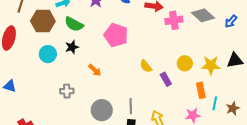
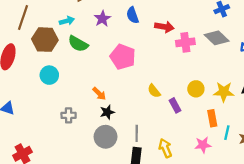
black star: (72, 47) -> (107, 112), moved

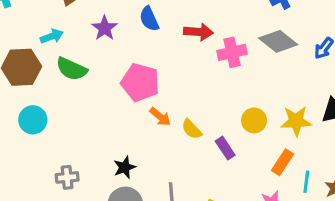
orange arrow: (99, 94) -> (160, 117), moved
orange rectangle: (212, 118) -> (283, 162), turned 49

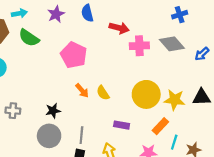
orange arrow: (160, 117) -> (82, 91), moved
yellow circle: (254, 120) -> (146, 94), size x1.6
purple rectangle: (225, 148) -> (122, 125), moved, turned -56

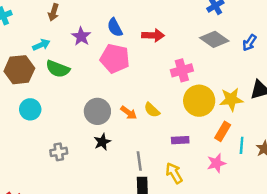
pink cross: (139, 46) -> (182, 70), moved
pink pentagon: (74, 55) -> (115, 58), moved
gray circle: (49, 136) -> (97, 111), moved

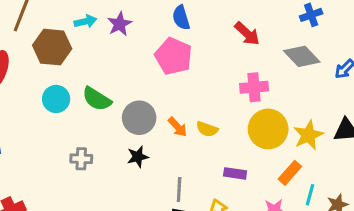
red arrow: (153, 35) -> (247, 34), moved, turned 30
purple star: (81, 36) -> (120, 24), moved
green semicircle: (58, 69) -> (97, 99), moved
yellow star: (231, 99) -> (308, 135), turned -30
yellow semicircle: (152, 110) -> (207, 129), turned -35

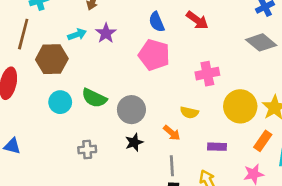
red arrow: (247, 34) -> (197, 20), moved
pink cross: (254, 87) -> (207, 74), moved
orange arrow: (178, 127) -> (172, 133), moved

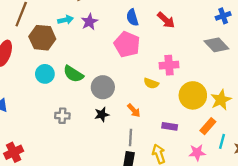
yellow semicircle: (189, 112) -> (151, 83), moved

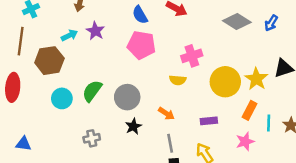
green semicircle: (73, 74) -> (92, 91), turned 108

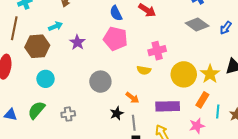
purple star: (95, 31) -> (77, 42), moved
green semicircle: (92, 91) -> (36, 110), moved
purple rectangle: (209, 121) -> (168, 106), size x1.6
black star: (133, 126) -> (117, 113), moved

